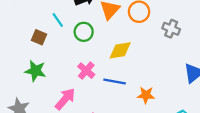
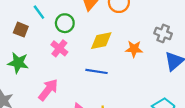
gray cross: (171, 29) -> (163, 33), moved
pink cross: (86, 71) -> (59, 48), moved
orange star: (146, 95) -> (134, 49), moved

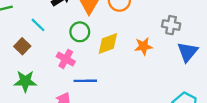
green circle: (65, 23) -> (80, 32), moved
brown square: (21, 30) -> (22, 46), turned 32
blue line: (96, 71) -> (85, 81), moved

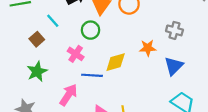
yellow diamond: (108, 43) -> (116, 62), moved
blue triangle: (187, 52) -> (174, 66), moved
green star: (25, 81) -> (37, 71), turned -30

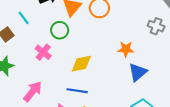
gray cross: (174, 30) -> (156, 26), moved
orange star: (148, 48) -> (126, 49), moved
blue line: (92, 75) -> (77, 91), moved

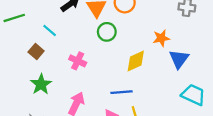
green circle: (60, 30) -> (107, 32), moved
yellow diamond: (81, 64) -> (136, 61), moved

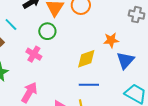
green circle: (107, 32) -> (47, 31), moved
blue line: (122, 92) -> (89, 85), moved

